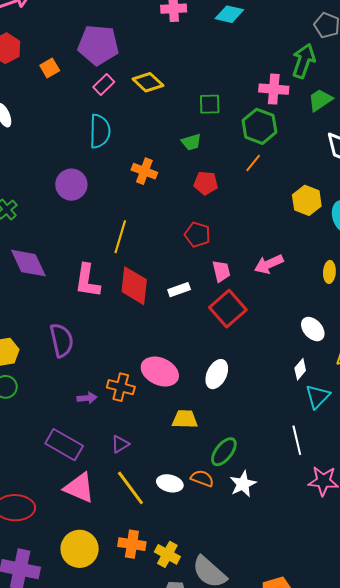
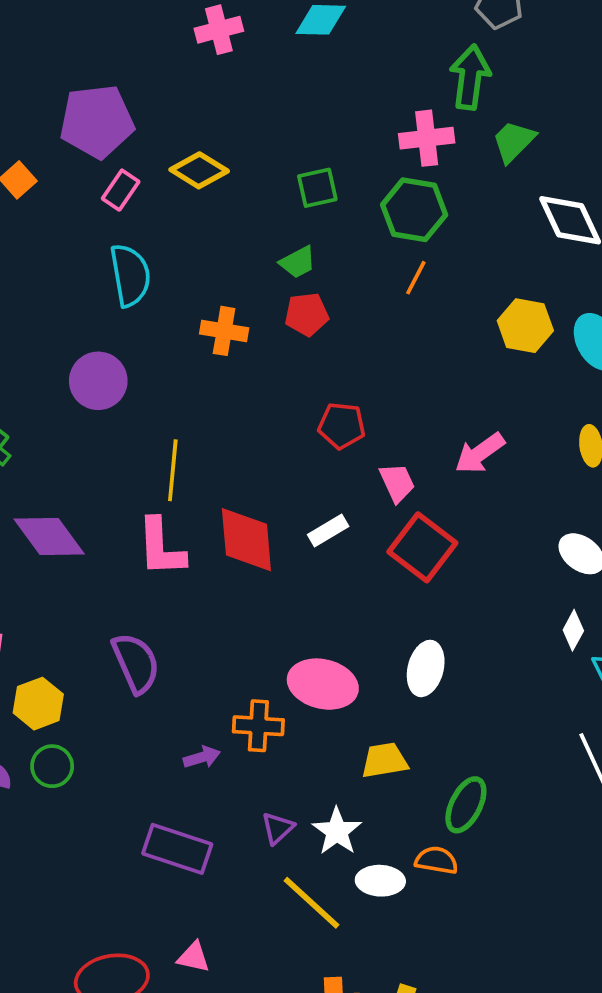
red pentagon: (206, 183) -> (307, 314), moved
yellow line: (120, 237) -> (173, 470), moved
white star: (243, 484) -> (337, 831), moved
pink triangle: (79, 488) -> (194, 957), moved, size x0.6

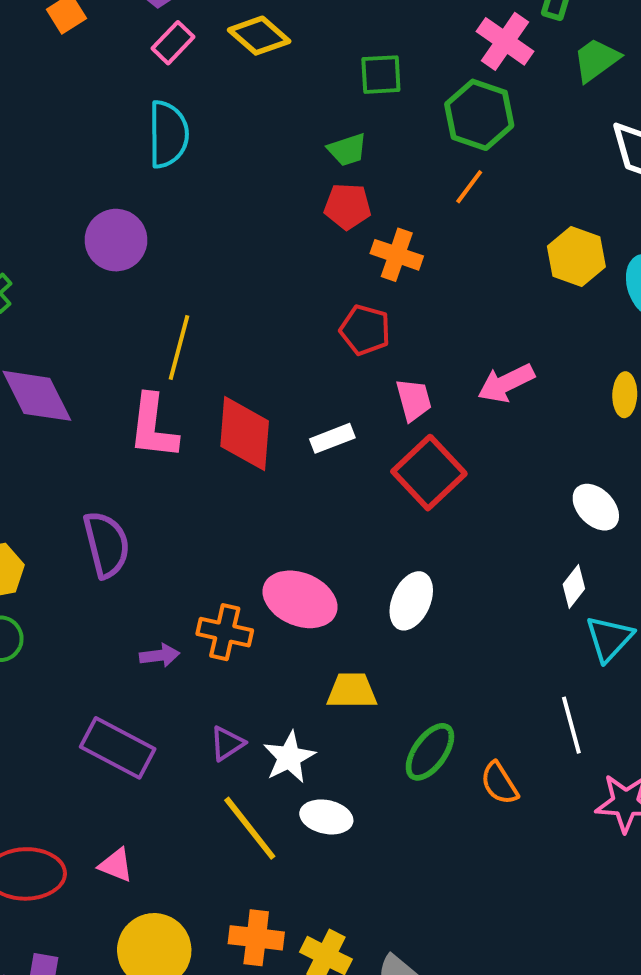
pink cross: (427, 138) -> (505, 41), turned 32
orange cross: (224, 331) -> (397, 255), moved
orange semicircle: (437, 860) -> (499, 783), moved, turned -141

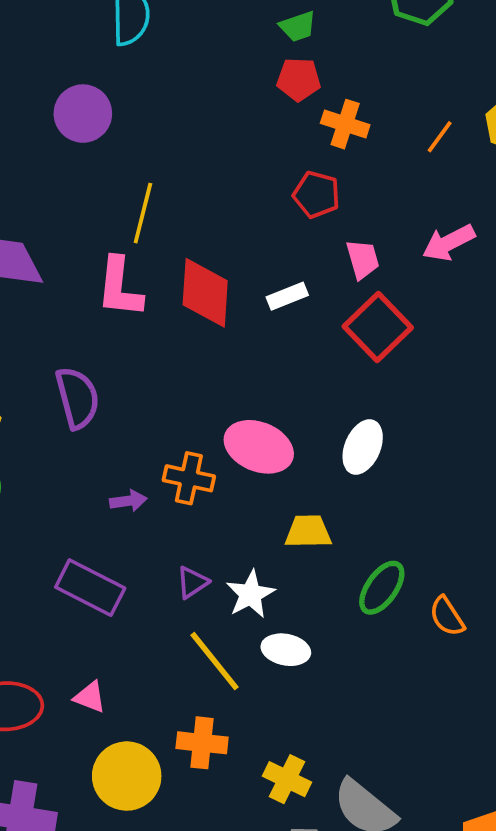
orange line: (469, 187) -> (440, 137), moved
orange cross: (256, 938) -> (202, 743), moved

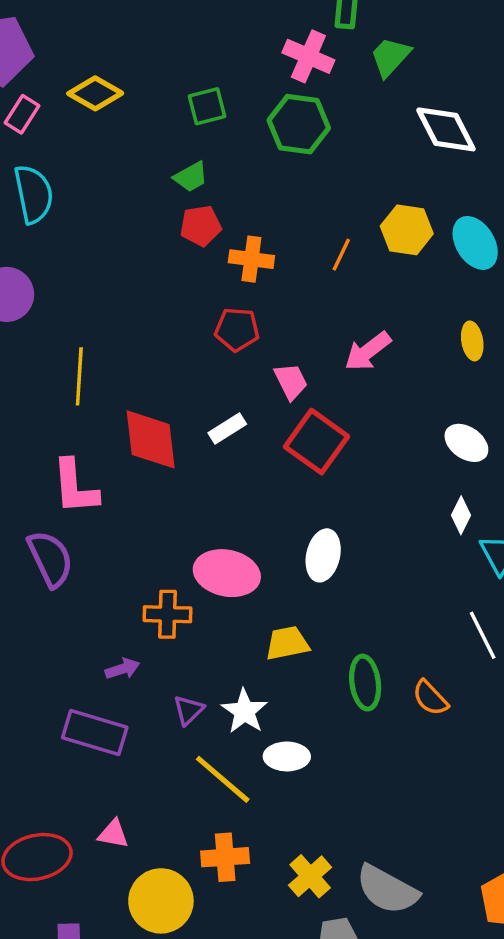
pink L-shape: (120, 287) -> (75, 487), moved
purple arrow: (128, 501) -> (123, 669), moved
green ellipse: (382, 588) -> (365, 683), turned -32
yellow cross: (287, 779) -> (310, 876), turned 33

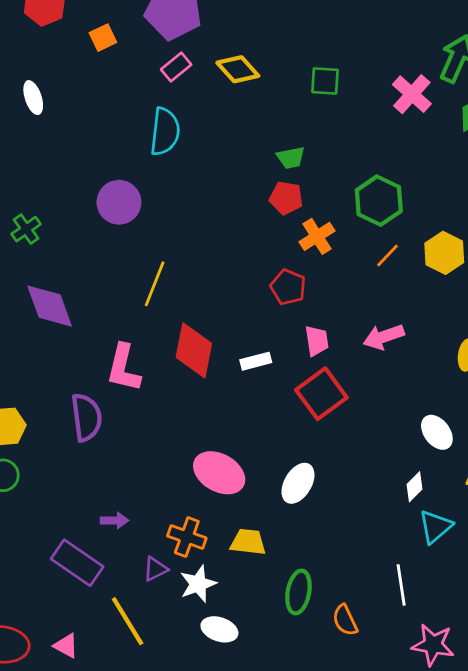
green square: (207, 106) -> (325, 81), moved
green hexagon: (299, 124) -> (379, 201), moved
orange cross: (251, 259) -> (317, 236), turned 32
orange cross: (167, 614) -> (187, 537), moved
yellow line: (223, 779) -> (128, 621), moved

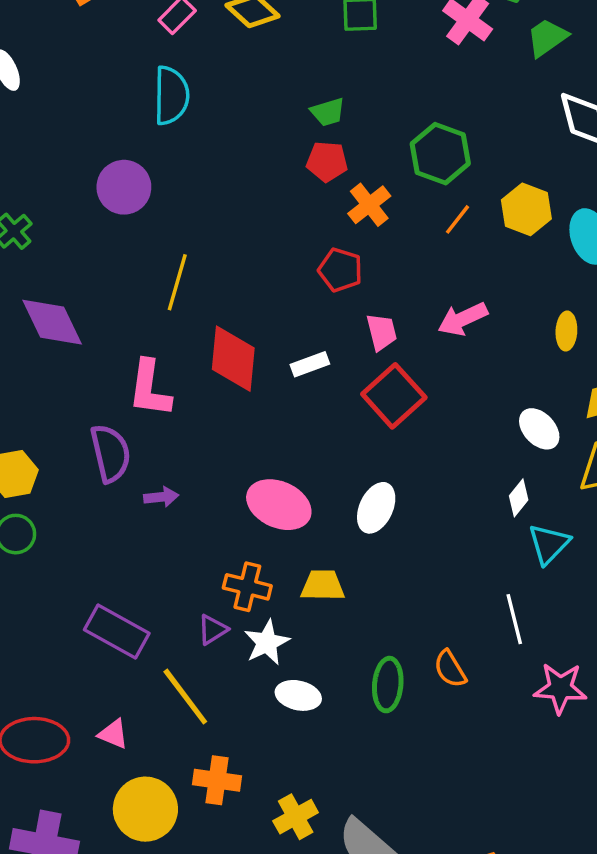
purple arrow: (115, 520) -> (161, 497), moved
green ellipse: (298, 592) -> (388, 685), moved

